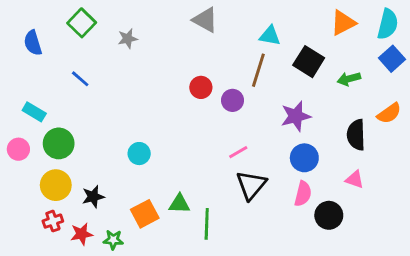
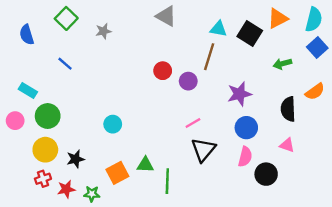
black square: (309, 62) -> (250, 34), moved

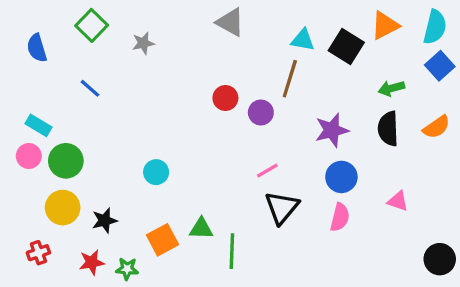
black semicircle: (288, 109) -> (388, 129), moved
pink circle: (15, 121) -> (29, 156), moved
black circle: (266, 174) -> (440, 259), moved
red cross: (43, 179) -> (38, 253), moved

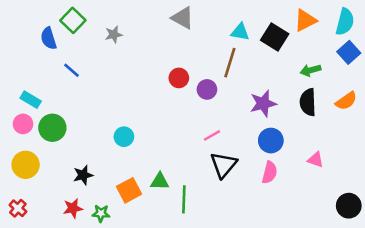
blue semicircle: (37, 48) -> (49, 38), moved
yellow circle: (63, 208) -> (26, 165), moved
red cross: (38, 253) -> (18, 208), moved, turned -30

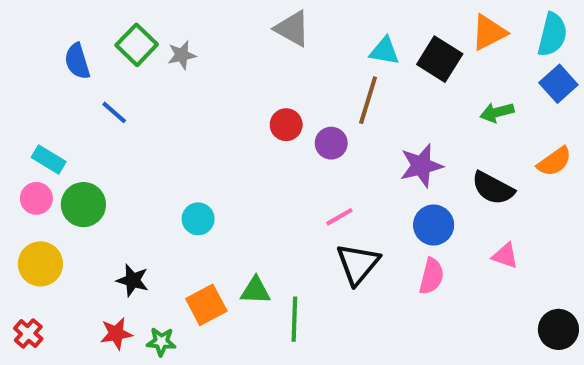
green square: (73, 20) -> (137, 45), moved
black semicircle: (308, 102) -> (493, 188), moved, turned -60
black star: (83, 175) -> (133, 280), turned 30

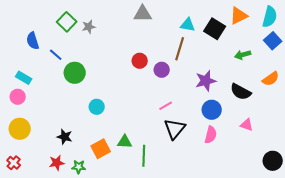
gray triangle: (292, 28) -> (143, 14), turned -30
blue semicircle: (77, 61) -> (33, 41), moved
green circle: (83, 205) -> (75, 73), moved

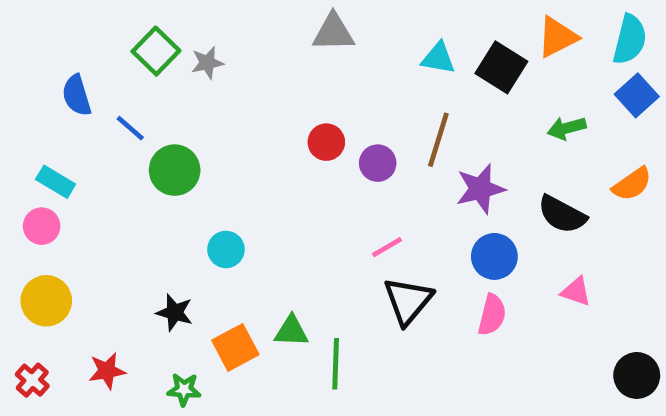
brown line: (180, 49) -> (438, 140), moved
black star: (65, 137) -> (175, 312), moved
red star: (57, 163) -> (107, 371), moved

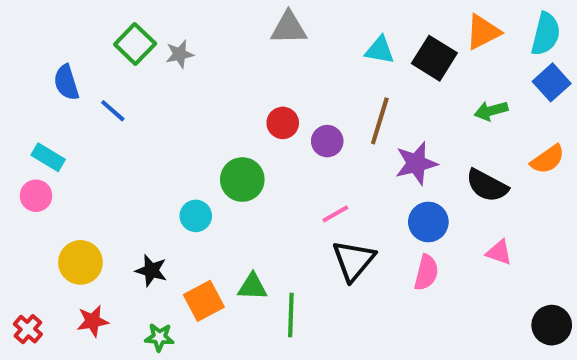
green circle: (175, 170) -> (242, 180), moved
yellow circle: (46, 301) -> (80, 262), moved

